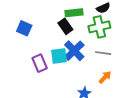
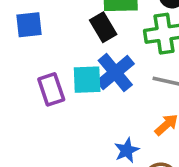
blue square: (24, 28) -> (29, 25), turned -35

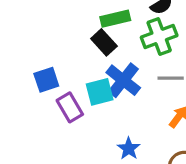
blue square: (29, 25) -> (46, 80), moved
blue star: (127, 150) -> (129, 149), moved

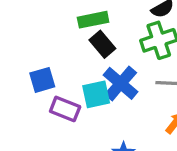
green rectangle: (115, 19) -> (93, 20), moved
purple rectangle: (70, 107) -> (65, 109), turned -40

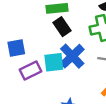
purple rectangle: (65, 109) -> (31, 70), turned -54

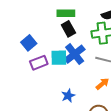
blue square: (16, 48) -> (29, 43), turned -35

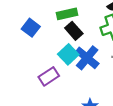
blue square: (29, 43) -> (31, 28), moved
cyan square: (59, 58) -> (68, 54), moved, turned -30

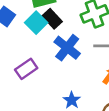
cyan square: (68, 54) -> (36, 23), moved

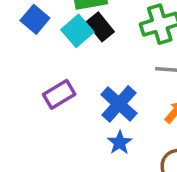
blue cross: (67, 48) -> (119, 104), moved

